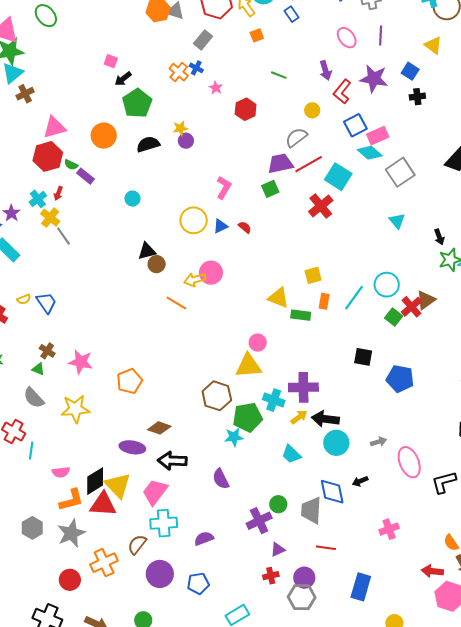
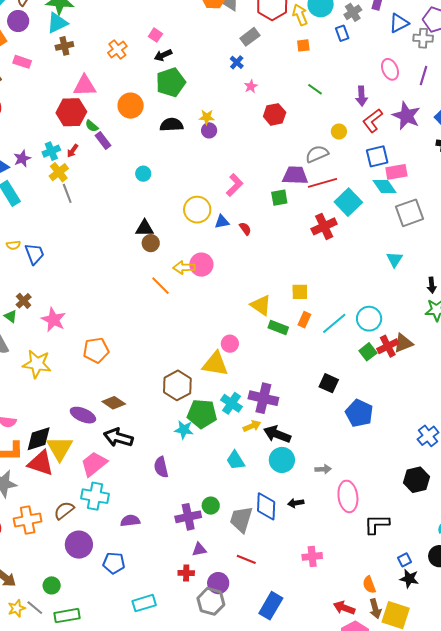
orange cross: (179, 72) -> (117, 49), moved

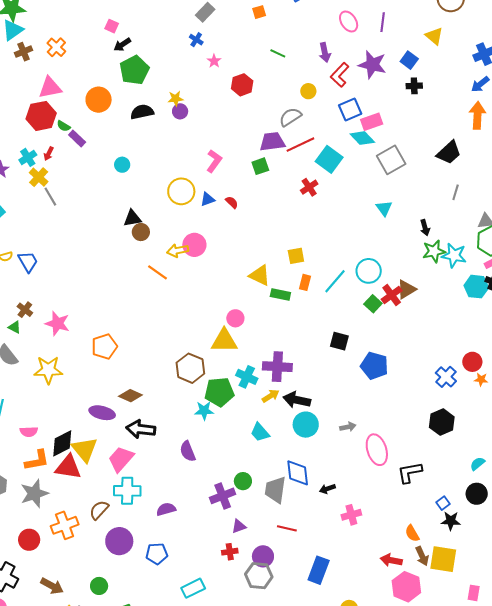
orange cross: (117, 49) -> (56, 47), moved
red cross: (324, 226) -> (309, 187), size x0.7
black arrow: (296, 503) -> (327, 489), moved

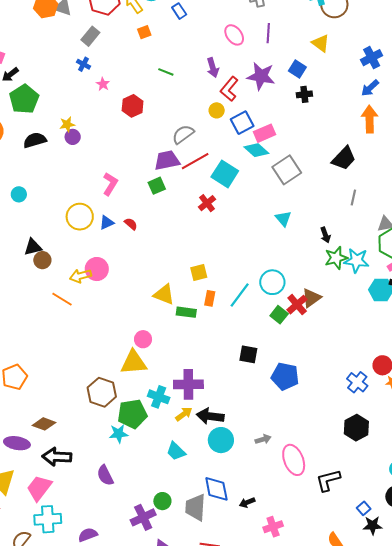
yellow circle: (308, 91) -> (217, 110), moved

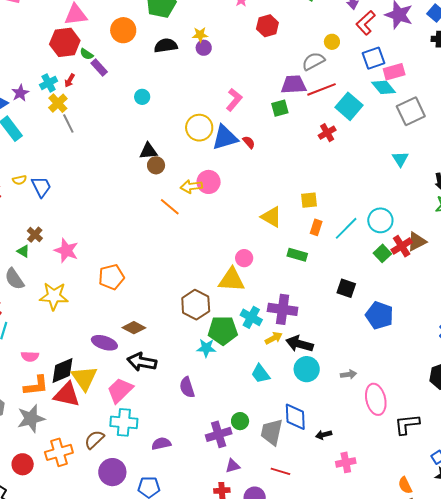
yellow circle: (217, 110) -> (332, 42), moved
blue triangle: (107, 223) -> (225, 137), size x1.8
green rectangle: (186, 312) -> (297, 255), moved

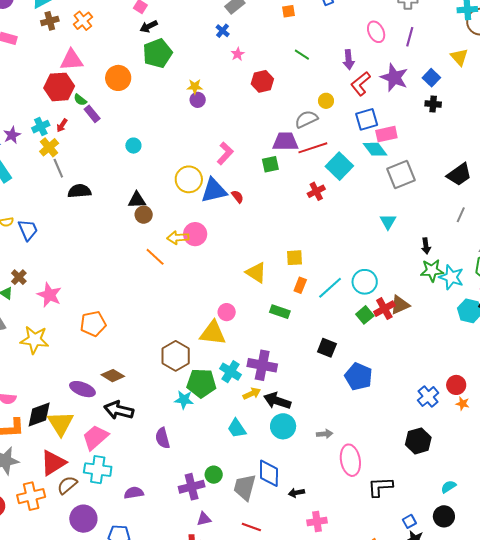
black semicircle: (166, 46) -> (79, 191), moved
red triangle: (67, 395) -> (53, 463), moved, turned -48

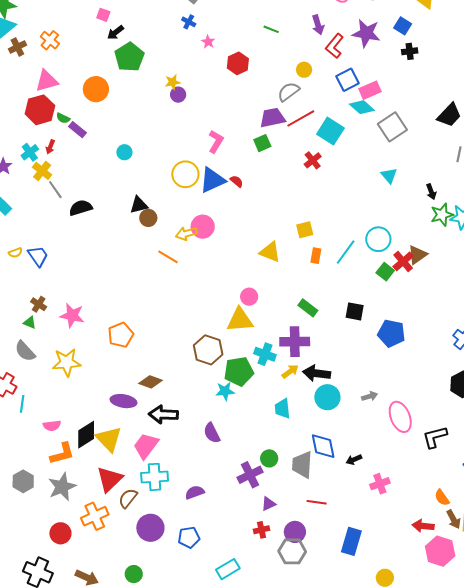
green rectangle: (280, 312) -> (308, 308), moved, turned 30
cyan trapezoid: (237, 428) -> (282, 409), turned 40

